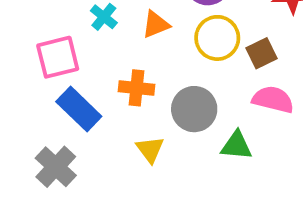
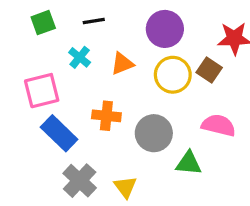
brown square: (261, 53) -> (209, 70), moved, turned -30
yellow triangle: (150, 149) -> (125, 187), moved
gray cross: (56, 167) -> (80, 181), moved

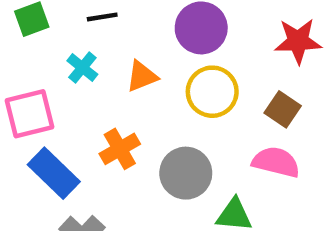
brown square: (209, 70) -> (283, 109), moved
orange cross: (106, 116) -> (120, 149), turned -36

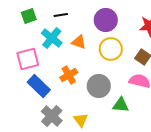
cyan cross: (82, 68) -> (52, 38), size x1.5
orange triangle: (142, 76) -> (79, 42), turned 42

